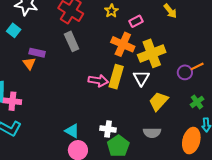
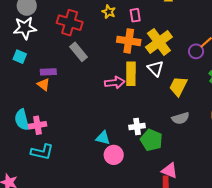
pink rectangle: (136, 21) -> (135, 15), turned -56

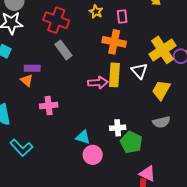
yellow cross: (159, 42) -> (163, 50), moved
pink cross: (37, 125) -> (49, 106), moved
cyan L-shape: (42, 152) -> (21, 148), turned 30

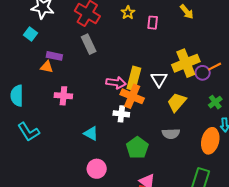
orange cross: (114, 42) -> (132, 96), moved
orange triangle: (27, 80) -> (47, 67), turned -40
white cross: (118, 128) -> (121, 114), moved
pink circle: (93, 155) -> (97, 169), moved

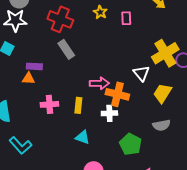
yellow rectangle: (134, 78) -> (78, 105), moved, size x0.7

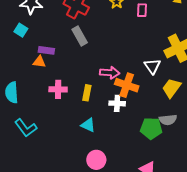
green pentagon: (131, 144) -> (151, 128), moved, turned -30

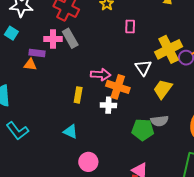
pink rectangle: (142, 10) -> (130, 27), moved
pink cross: (58, 89) -> (53, 39), moved
cyan triangle: (88, 125) -> (70, 132), moved

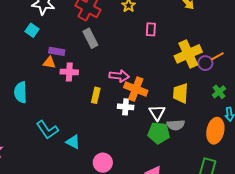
pink cross: (53, 39) -> (69, 72), moved
white triangle: (143, 68) -> (157, 113), moved
yellow trapezoid: (163, 89) -> (181, 93), turned -35
cyan L-shape: (17, 131) -> (47, 130), moved
cyan triangle: (70, 132) -> (73, 142), moved

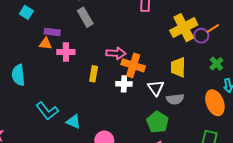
orange ellipse: (215, 131) -> (215, 103), turned -30
green pentagon: (159, 133) -> (158, 122), moved, turned 30

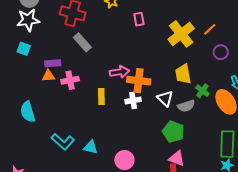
purple circle: (201, 36) -> (221, 52), moved
green cross: (216, 64) -> (202, 91), moved

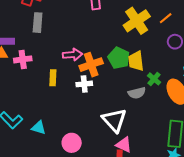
gray rectangle: (82, 42) -> (38, 23), turned 42
orange cross: (139, 81) -> (91, 65), turned -30
white triangle: (165, 98) -> (114, 120), moved, size x1.5
green pentagon: (173, 132) -> (119, 58), moved

